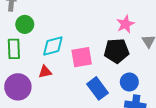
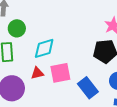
pink square: (82, 57) -> (60, 73), moved

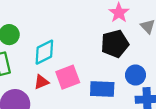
blue rectangle: (88, 88) -> (102, 89), turned -40

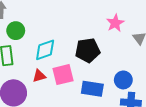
black pentagon: (115, 44) -> (88, 50), moved

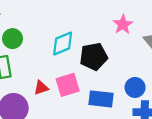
cyan diamond: (45, 50) -> (63, 43), moved

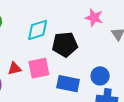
pink star: (123, 25) -> (94, 18), turned -30

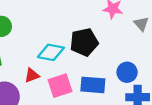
cyan diamond: (38, 30) -> (51, 52), moved, turned 35
pink square: (39, 68) -> (60, 86), moved

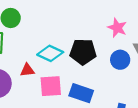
blue circle: (127, 72) -> (120, 60), moved

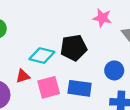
blue circle: (120, 60) -> (114, 70), moved

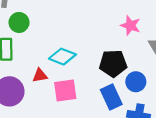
black pentagon: (74, 48) -> (113, 63), moved
blue rectangle: (80, 88) -> (111, 97), moved, turned 50

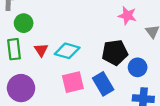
red triangle: (40, 76) -> (41, 50), moved, turned -48
blue rectangle: (111, 97) -> (103, 84), moved

